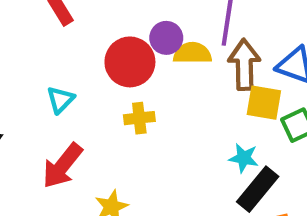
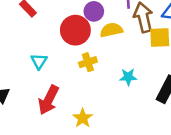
yellow semicircle: (192, 53) -> (111, 30), moved
cyan star: (244, 158) -> (128, 77), moved

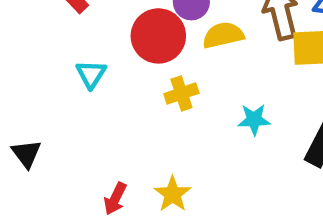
cyan triangle: (39, 61) -> (91, 74), moved
red arrow: (49, 100) -> (115, 199), moved, size x0.6

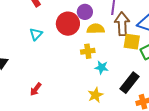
yellow cross: (181, 93) -> (88, 51), moved
yellow star: (173, 194) -> (95, 95), moved

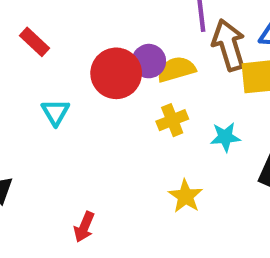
purple circle: (85, 12) -> (149, 61), moved
cyan star: (102, 67) -> (225, 137), moved
yellow star: (95, 95) -> (185, 196), moved

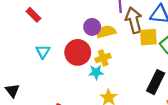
red circle: (116, 73) -> (78, 52), moved
cyan star: (225, 137) -> (96, 72), moved

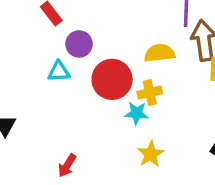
purple circle: (92, 27) -> (79, 44), moved
cyan triangle: (43, 52) -> (59, 72), turned 48

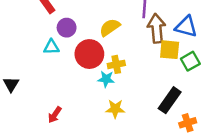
yellow semicircle: (160, 53) -> (110, 27), moved, turned -30
yellow star: (151, 154) -> (115, 109), turned 30

